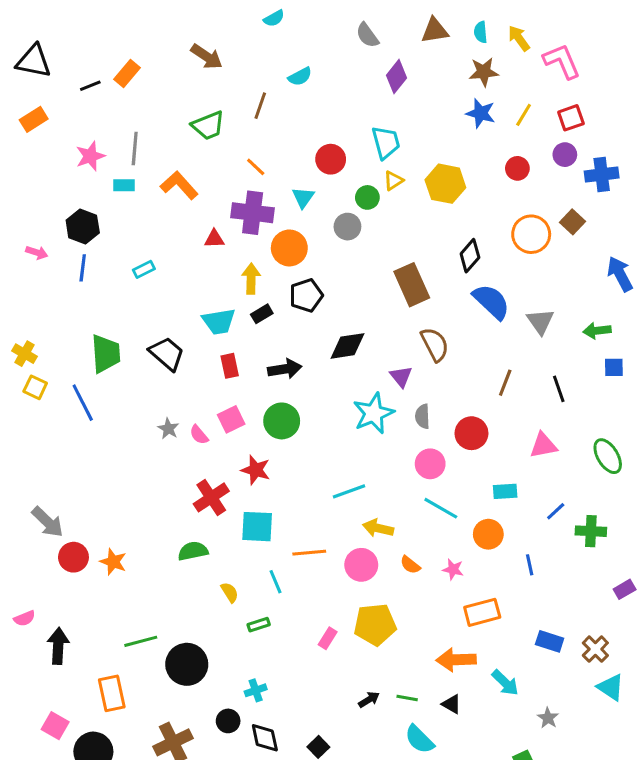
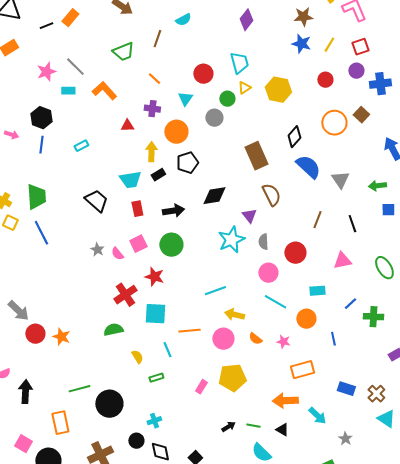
gray line: (135, 148) -> (75, 67), turned -50
purple cross: (253, 213) -> (152, 109), size x0.6
green trapezoid: (106, 354) -> (36, 197), moved

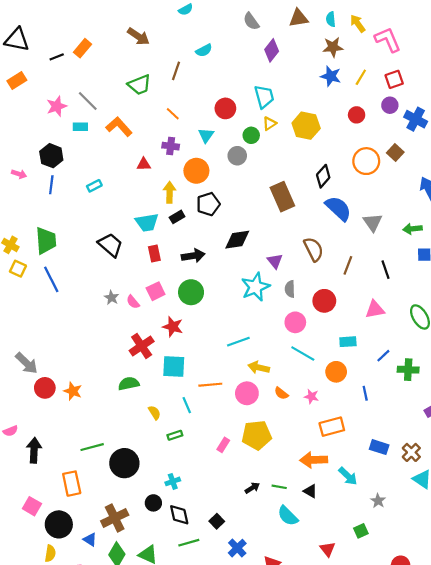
blue cross: (380, 84) -> (416, 119), turned 35
brown semicircle: (271, 195) -> (314, 249), moved

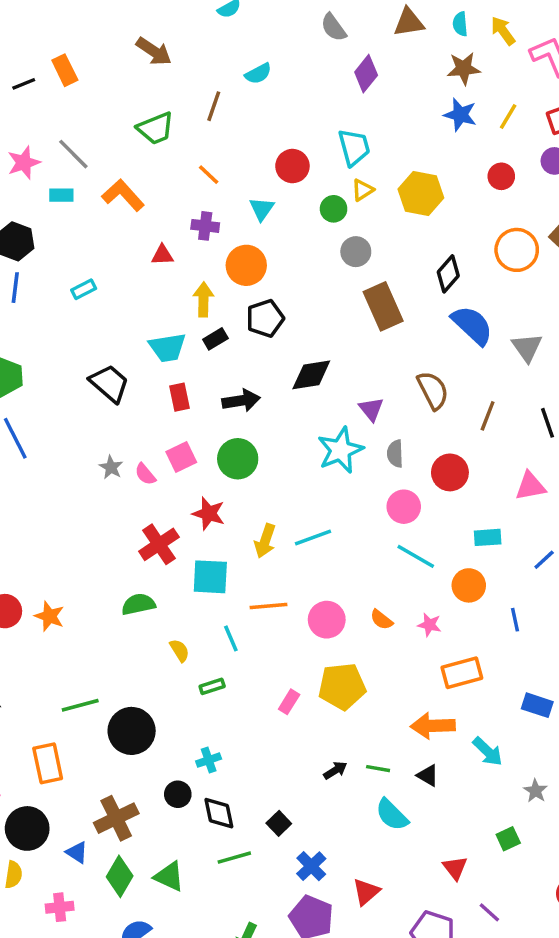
orange rectangle: (82, 48) -> (65, 70), turned -66
gray circle: (237, 156) -> (356, 252), moved
yellow arrow: (259, 367) -> (265, 541), moved, turned -84

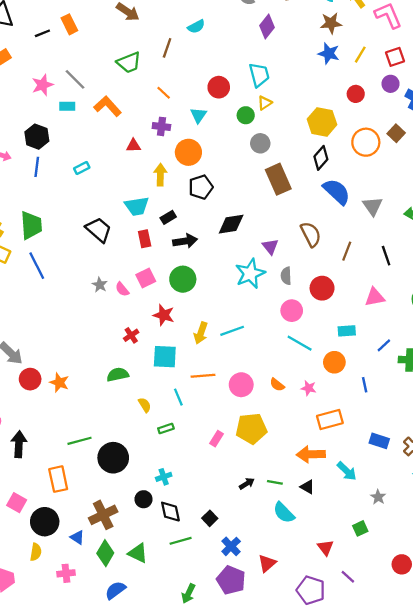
yellow hexagon: (421, 193) -> (322, 122), moved
black rectangle: (215, 339) -> (168, 217), moved
red cross: (159, 544) -> (131, 335), size x0.6

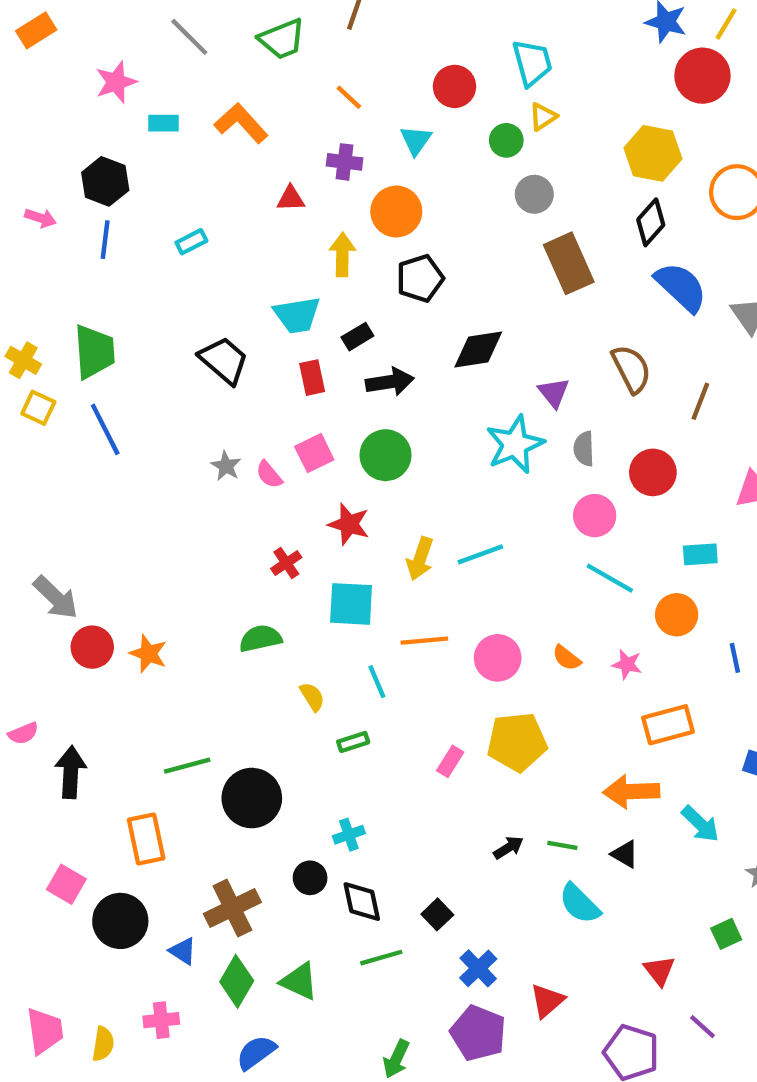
gray line: (75, 79) -> (189, 37), moved
red circle: (356, 94) -> (702, 76), moved, size x1.6
yellow semicircle: (36, 552) -> (103, 1044), moved

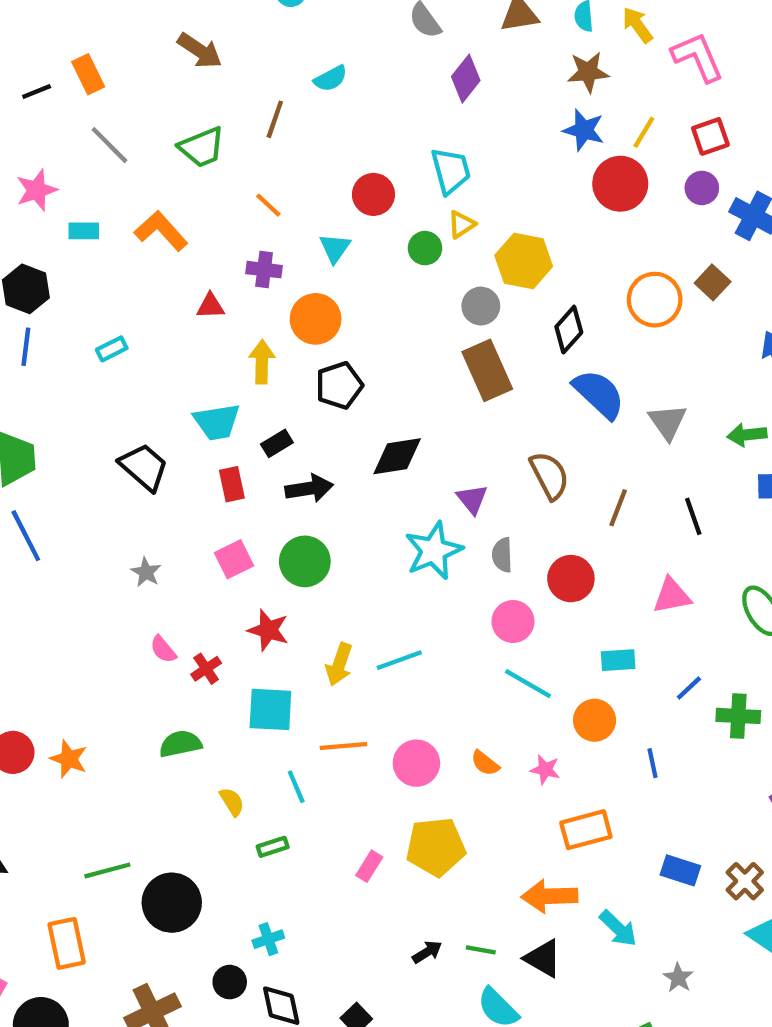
yellow hexagon: (653, 153) -> (524, 261), moved
gray circle: (534, 194) -> (481, 306), moved
pink semicircle: (269, 475) -> (163, 649), moved
black triangle: (625, 854) -> (543, 958), size x1.4

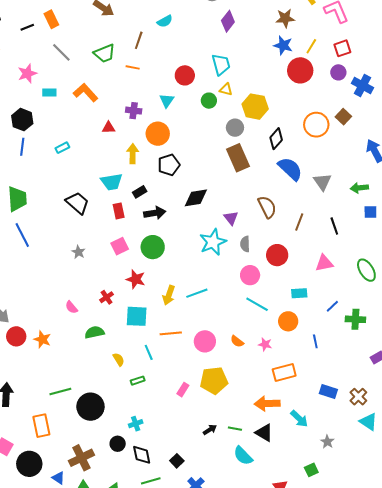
orange line: (268, 205) -> (133, 67), moved, turned -32
yellow triangle: (461, 224) -> (226, 90), turned 48
pink semicircle: (163, 649) -> (71, 307), moved

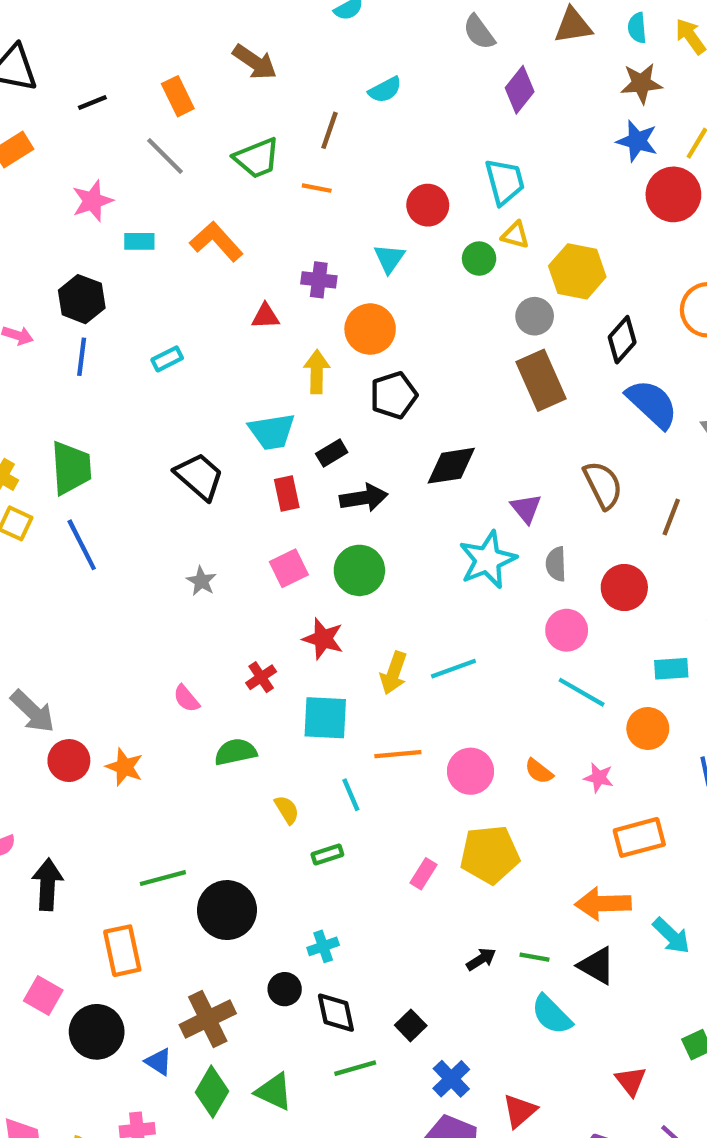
orange rectangle: (51, 19) -> (178, 96), moved

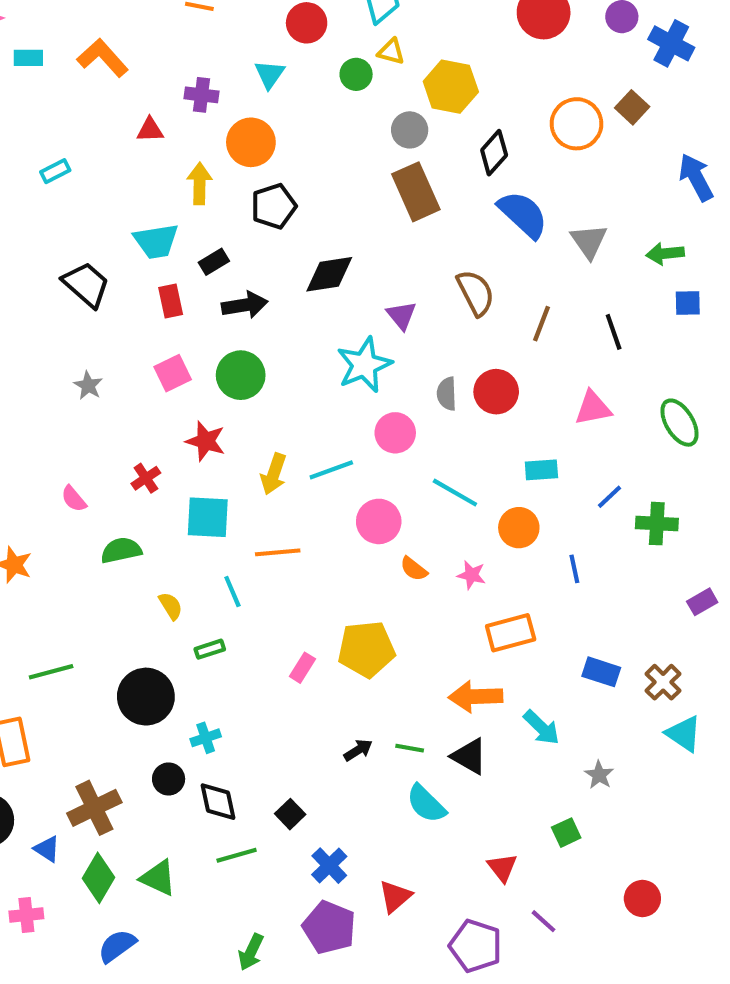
gray semicircle: (556, 564) -> (447, 394), moved
pink circle: (567, 630) -> (395, 433), moved
pink circle: (470, 771) -> (379, 521), moved
black circle: (227, 910) -> (146, 697), moved

